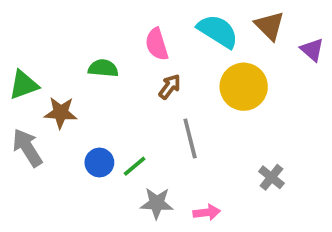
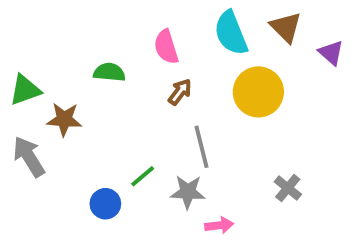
cyan semicircle: (218, 31) -> (231, 33), turned -144
blue circle: (99, 163) -> (105, 204), moved
gray star: (157, 203) -> (188, 192), moved

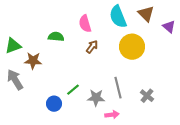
gray line: (201, 147) -> (118, 88), moved

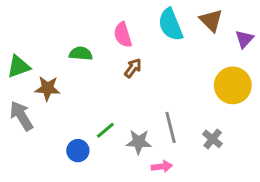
purple triangle: (169, 27) -> (244, 39), turned 32
yellow circle: (132, 47) -> (233, 85), moved

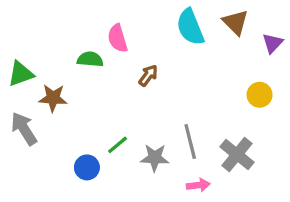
pink semicircle: (123, 35) -> (118, 38), moved
yellow circle: (233, 85) -> (260, 95), size x0.6
gray cross: (213, 139) -> (237, 154), size x1.5
pink arrow: (162, 167) -> (198, 185), moved

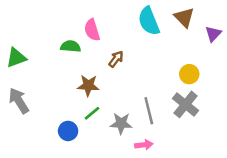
yellow circle: (260, 95) -> (189, 74), moved
brown star: (53, 98) -> (88, 86), moved
gray cross: (237, 154) -> (185, 104), moved
pink arrow: (198, 185) -> (144, 145), moved

